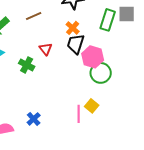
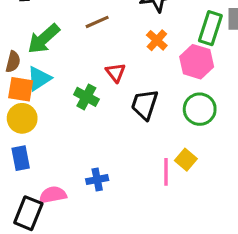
black trapezoid: (76, 44) -> (145, 105), moved
pink hexagon: (93, 57) -> (197, 62), moved
blue cross: (34, 119) -> (97, 180), turned 32

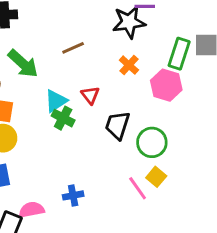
green arrow: (44, 39) -> (23, 64), turned -96
cyan triangle: (39, 79) -> (56, 101), moved
green circle: (200, 109) -> (152, 142), moved
pink line: (166, 172) -> (138, 188), turned -35

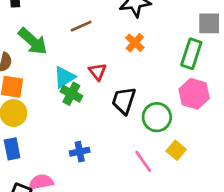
green rectangle: (179, 54) -> (191, 54), moved
pink hexagon: (166, 85) -> (194, 94), moved
yellow square: (156, 177) -> (176, 150), moved
blue cross: (73, 195) -> (80, 152), moved

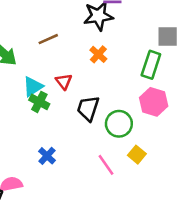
blue cross: (80, 152) -> (47, 156), turned -36

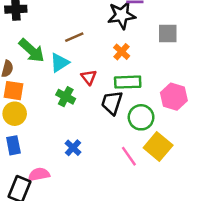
gray square: (168, 36) -> (168, 33), moved
green rectangle: (151, 65) -> (128, 82), moved, turned 70
cyan triangle: (33, 87) -> (60, 63), moved
yellow square: (137, 155) -> (158, 146), size x1.6

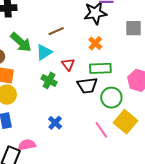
black trapezoid: (112, 103) -> (87, 85), turned -115

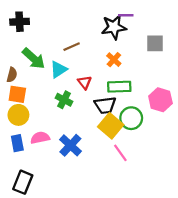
yellow square: (126, 122) -> (111, 126), moved
blue cross: (55, 123) -> (70, 145), size x1.5
pink semicircle: (27, 145) -> (40, 138), moved

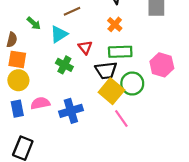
green arrow: (34, 59) -> (34, 23), size x0.6
blue cross: (70, 145) -> (71, 111), turned 30

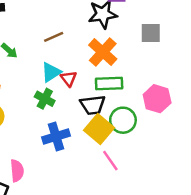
orange cross: (115, 24) -> (103, 52), size x1.6
cyan triangle: (59, 34) -> (51, 72), moved
pink semicircle: (40, 103) -> (17, 171), moved, turned 96
blue cross: (71, 111) -> (56, 137), moved

